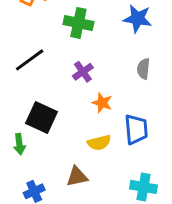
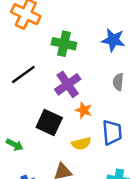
purple cross: (83, 72) -> (68, 84), size x1.5
black square: (42, 118) -> (49, 123), moved
green arrow: (19, 144) -> (15, 145), turned -56

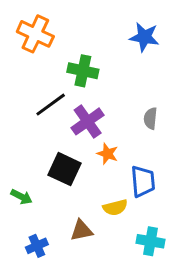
blue star: (113, 40) -> (144, 37), moved
black line: (23, 74) -> (51, 105), moved
yellow semicircle: (81, 143) -> (115, 207), moved

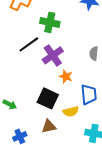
black square: (64, 169) -> (48, 98), moved

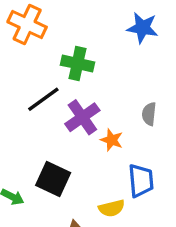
orange star: (66, 76) -> (112, 140), moved
black square: (48, 98) -> (53, 179), moved

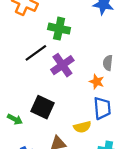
orange star: (112, 140) -> (97, 82), moved

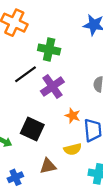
orange star: (97, 82) -> (73, 116), moved

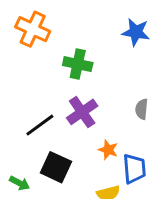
black line: (26, 74) -> (40, 125), moved

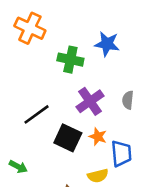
blue star: (136, 32) -> (107, 44), moved
purple cross: (82, 112) -> (90, 101), moved
black square: (56, 167) -> (68, 138), moved

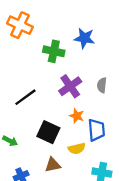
black square: (68, 138) -> (48, 132), moved

